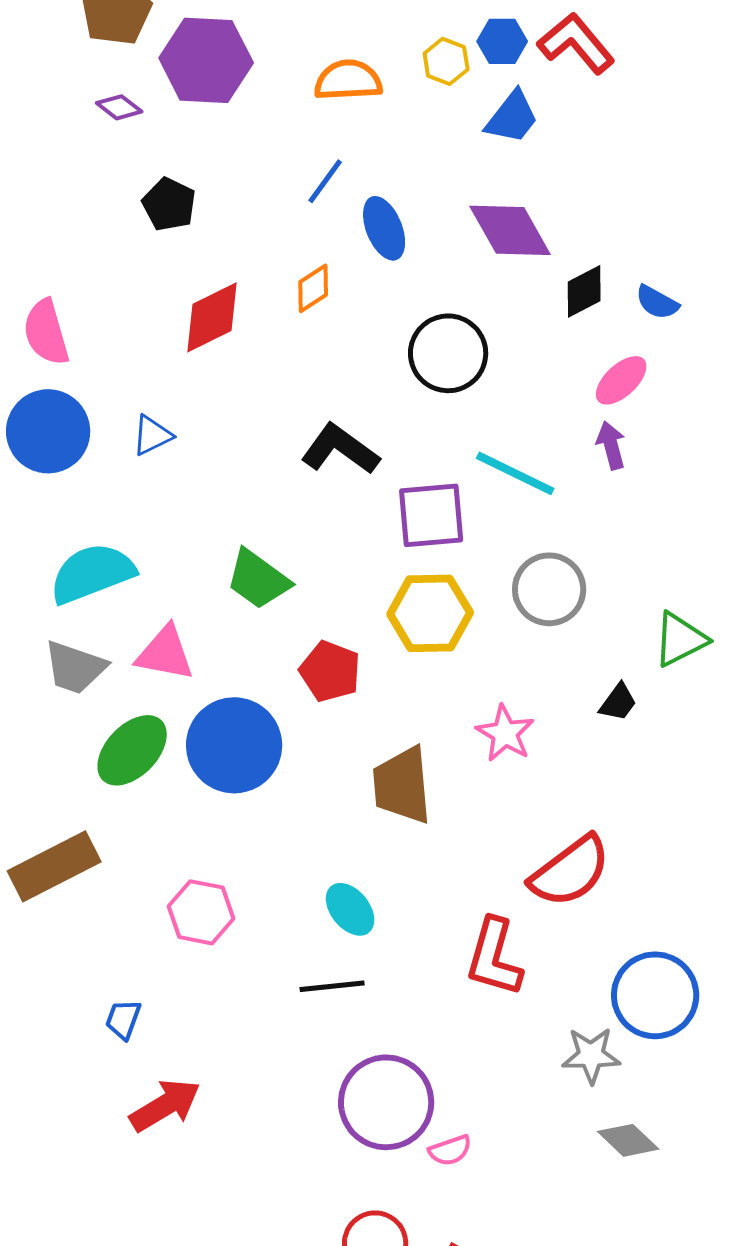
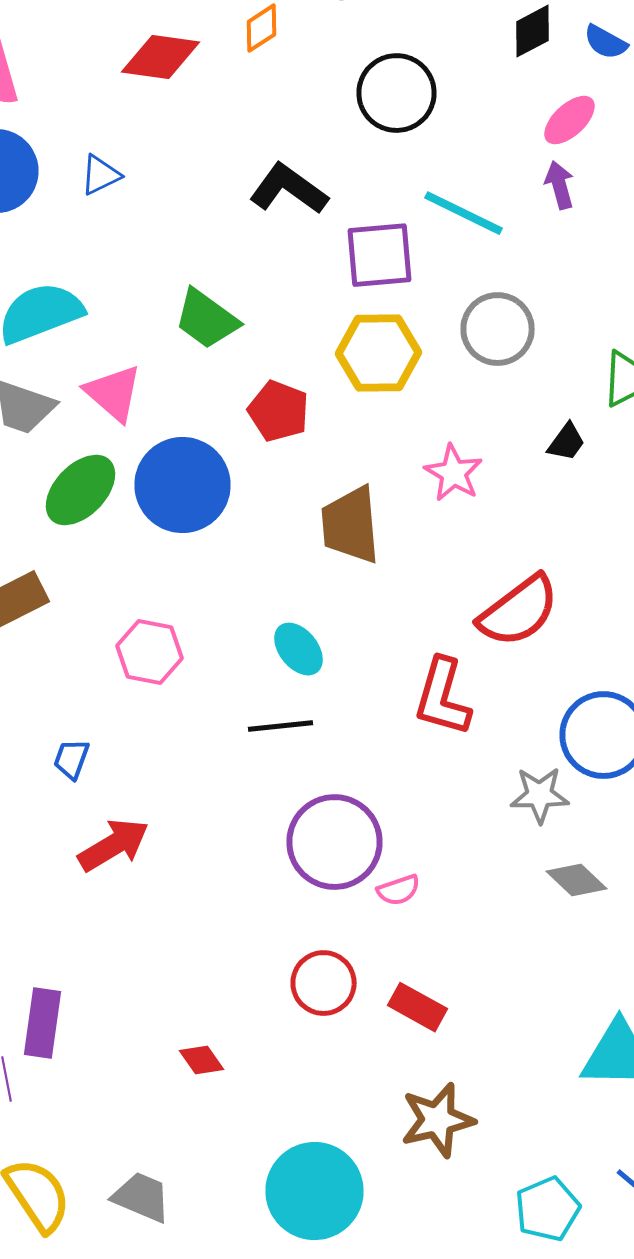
red diamond: (212, 317) -> (160, 57), turned 34
pink triangle: (165, 653) -> (114, 393), turned 30

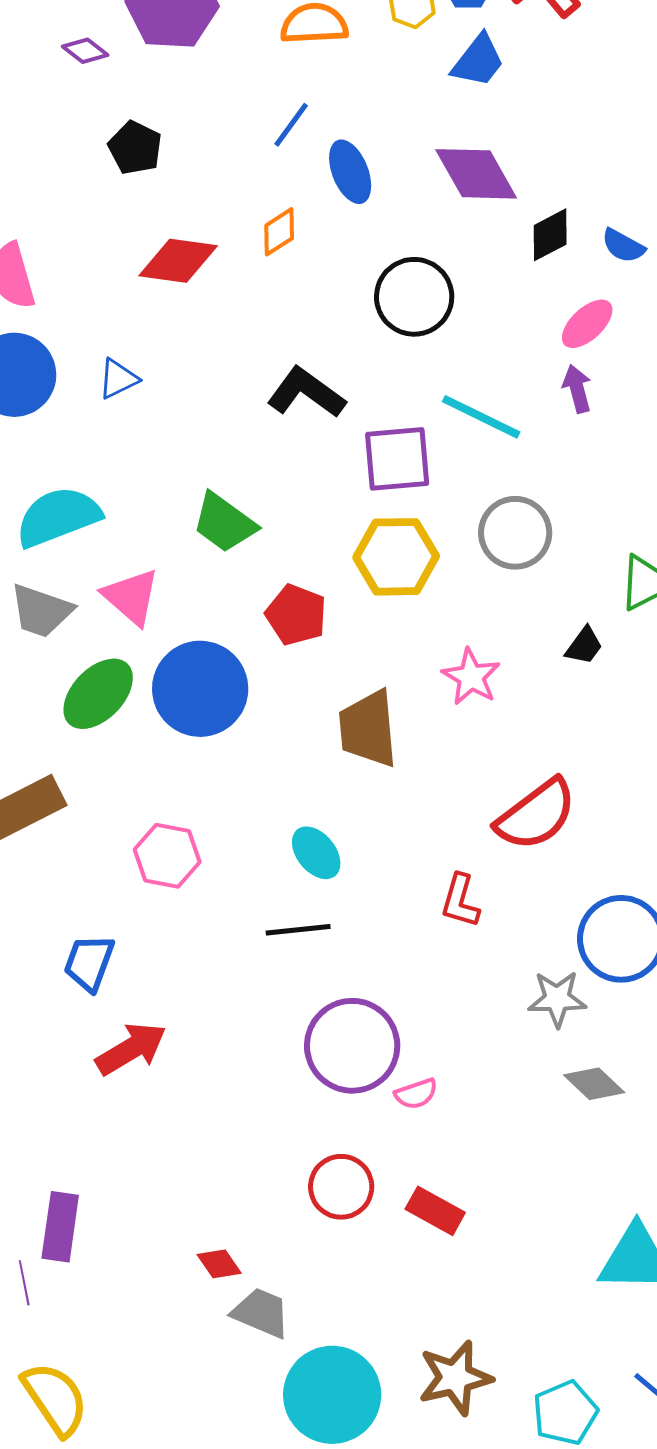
red L-shape: (442, 697) -> (460, 901), size x0.7
blue trapezoid: (72, 759) -> (89, 963), size x1.4
brown star: (438, 1120) -> (455, 1378), moved
gray trapezoid: (142, 1197) -> (261, 1313), moved

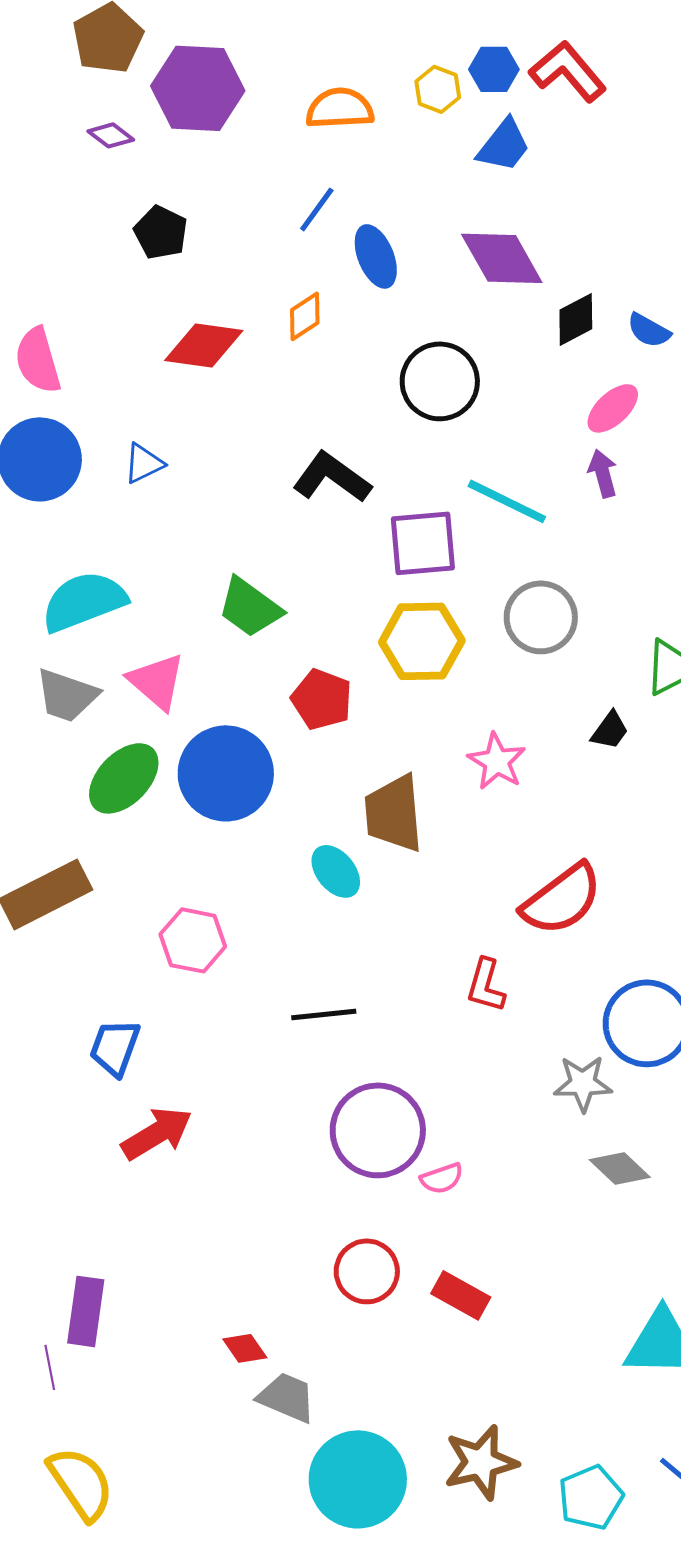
cyan ellipse: (316, 853) -> (336, 871), moved

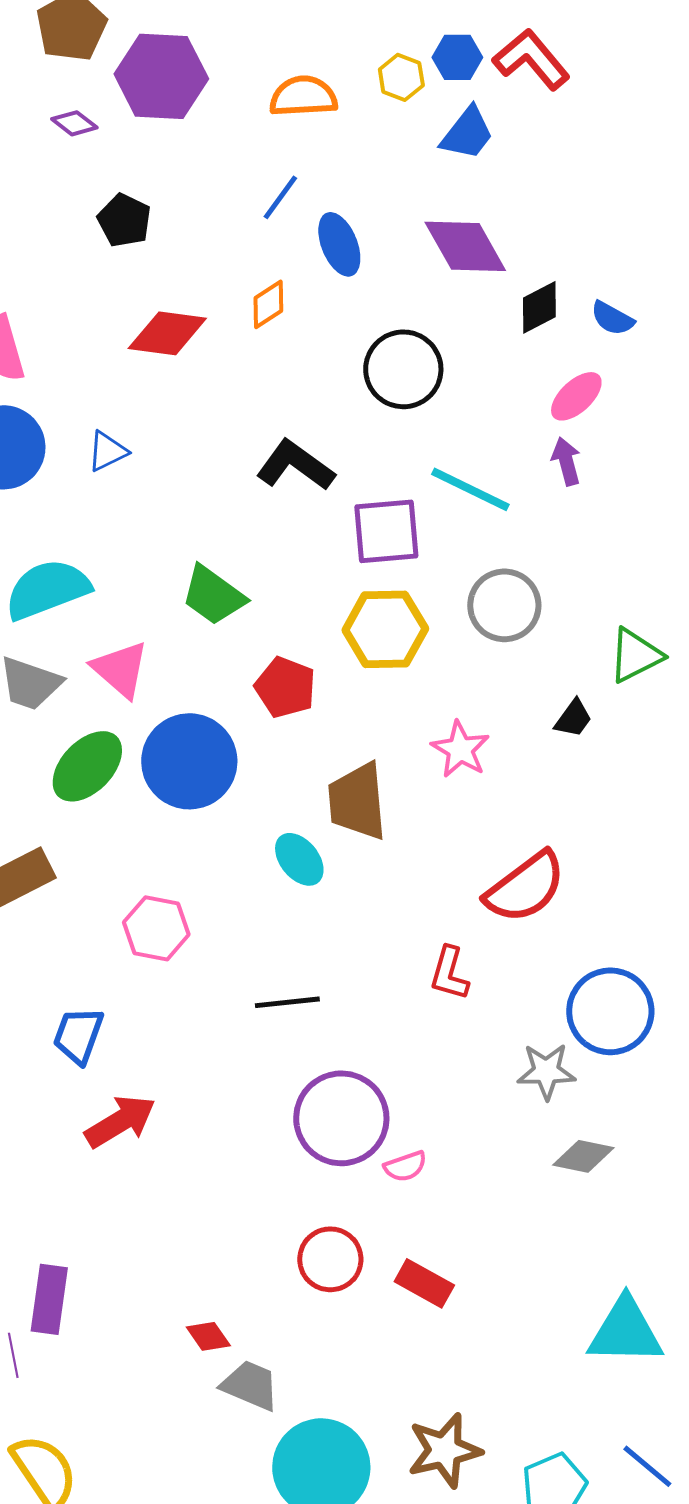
gray diamond: (620, 1168) -> (583, 1156), turned -32

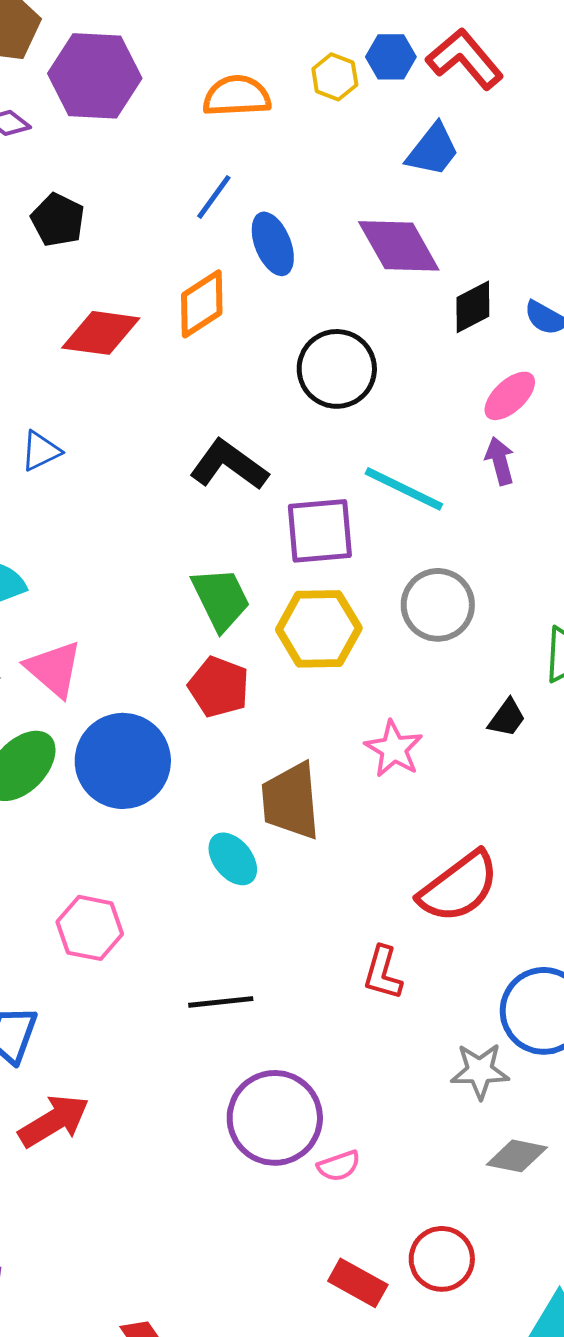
blue trapezoid: (467, 133) -> (433, 150), moved
orange diamond: (268, 304) -> (202, 304), size x1.4
green trapezoid: (213, 595) -> (221, 599), moved, turned -152
red circle: (330, 1259) -> (442, 1259), moved

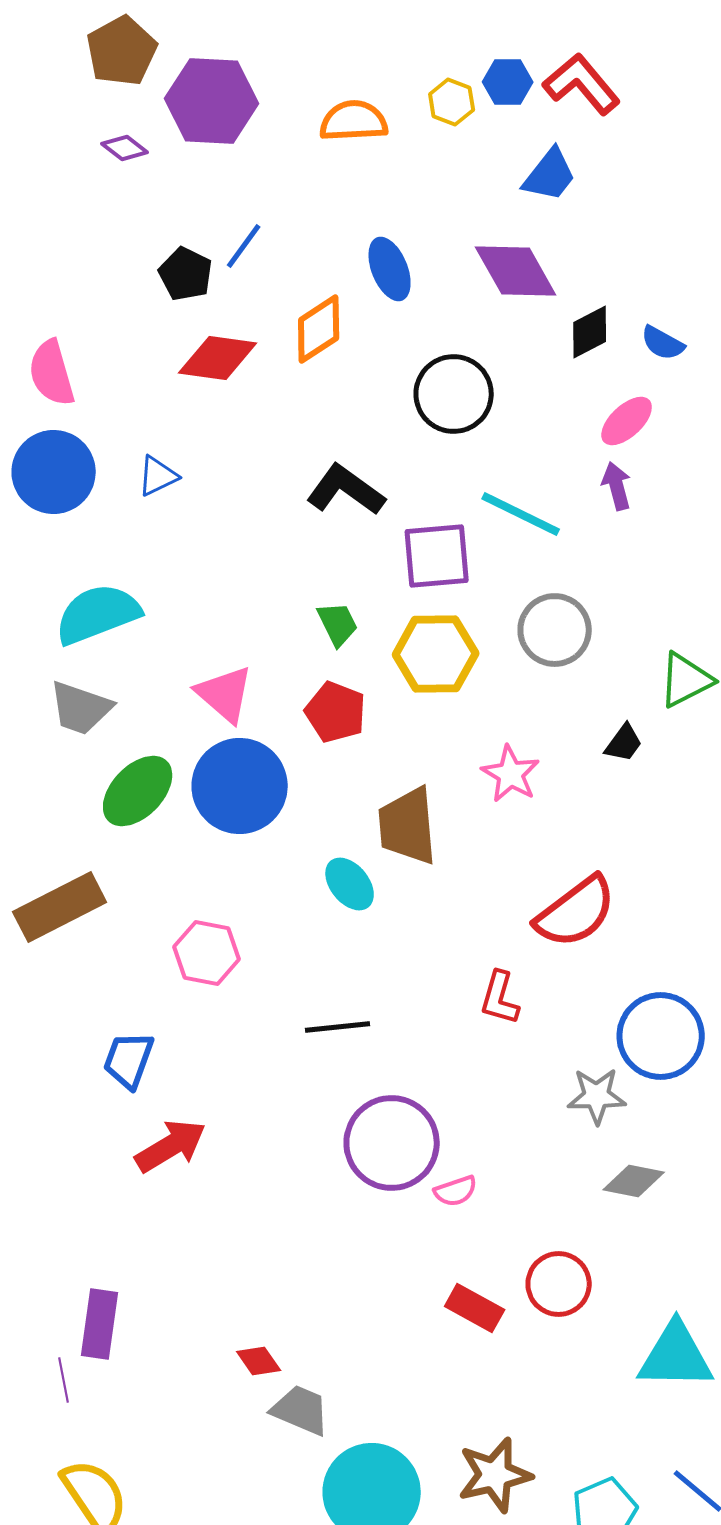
blue line: (214, 197) -> (244, 246), moved
black pentagon: (58, 220) -> (186, 274), moved
green trapezoid: (221, 599) -> (338, 624), size x0.7
pink triangle: (54, 669) -> (225, 694), moved

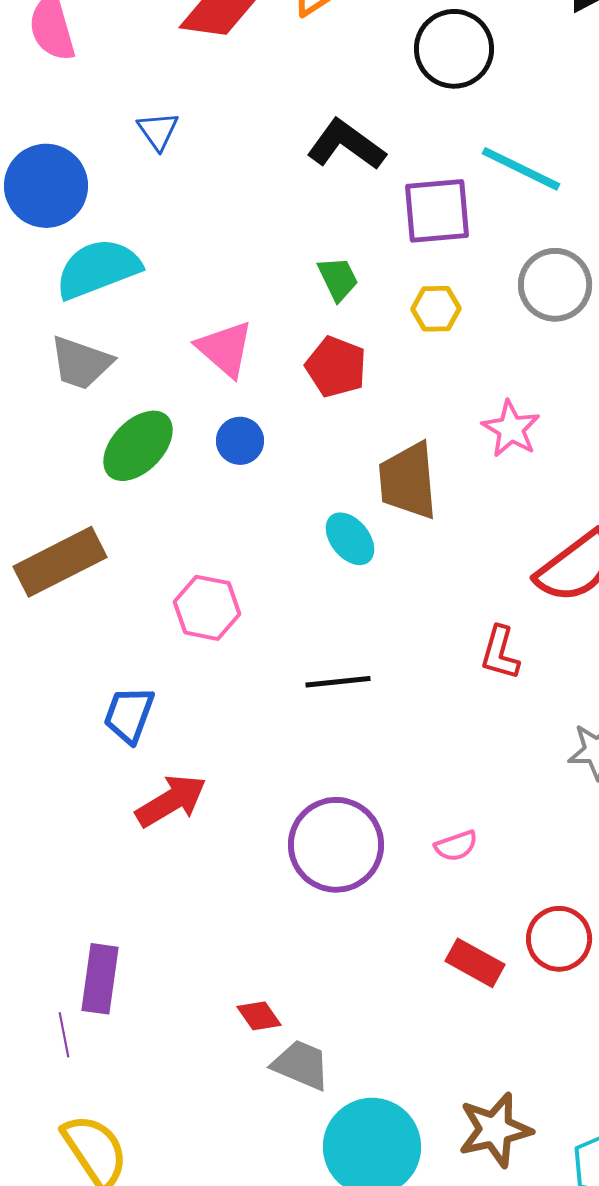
blue circle: (54, 472) -> (46, 186), moved
blue triangle: (158, 476) -> (158, 131), turned -39
yellow hexagon: (436, 654) -> (436, 309), size x0.6
blue circle: (240, 786) -> (240, 441), size x0.5
purple circle: (392, 1143) -> (336, 845), moved

